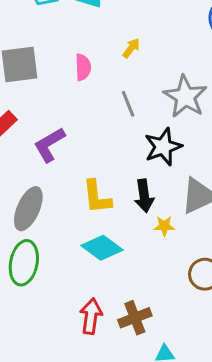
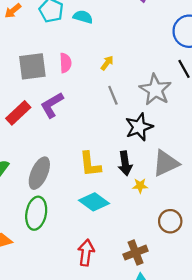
yellow arrow: (131, 48) -> (107, 63), moved
pink semicircle: (83, 67) -> (65, 63), moved
purple L-shape: (49, 145) -> (52, 105), moved
brown cross: (135, 318) -> (136, 253), moved

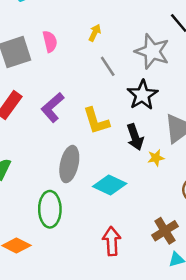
purple L-shape: (52, 105) -> (53, 107), moved
yellow L-shape: (90, 164) -> (96, 121), moved
gray ellipse: (39, 173) -> (69, 164), moved

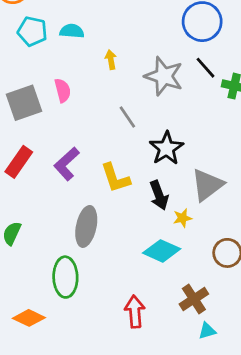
yellow arrow: (95, 33) -> (111, 60), moved, turned -35
gray star: (152, 52) -> (164, 76), moved
cyan diamond: (110, 185) -> (162, 251), moved

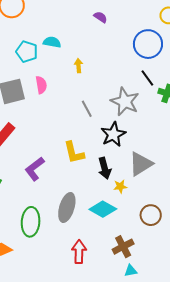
cyan pentagon: (32, 31) -> (27, 52), moved
gray star: (164, 76) -> (125, 102), moved
purple L-shape: (67, 164) -> (35, 169), moved
gray ellipse: (86, 226) -> (67, 207), moved

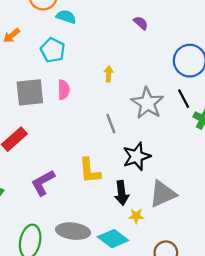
cyan semicircle: (52, 42) -> (66, 17), moved
gray star: (125, 102) -> (147, 103), moved
gray ellipse: (67, 207) -> (73, 231), turned 72

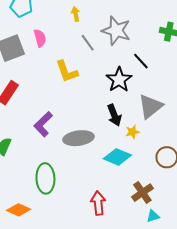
black line: (184, 99) -> (141, 61), moved
gray line: (111, 124) -> (88, 43), moved
yellow L-shape: (90, 171) -> (67, 71), moved
gray ellipse: (73, 231) -> (78, 138), moved

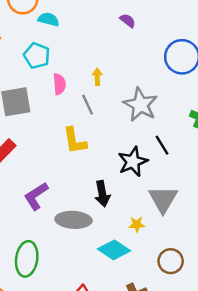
pink semicircle: (40, 38) -> (59, 84), moved
gray line: (88, 43) -> (88, 105), moved
gray triangle: (150, 106) -> (163, 199), turned -32
black arrow: (114, 115) -> (102, 194), moved

